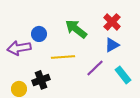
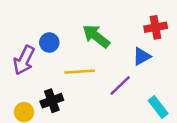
red cross: (112, 22) -> (156, 27), moved, turned 36
purple arrow: (19, 48) -> (24, 60), turned -55
cyan rectangle: (123, 75) -> (158, 107), moved

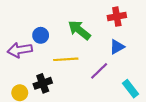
red cross: (156, 27) -> (117, 17), moved
purple arrow: (24, 60) -> (20, 50), turned 55

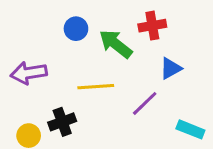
red cross: (117, 17) -> (152, 26), moved
blue circle: (41, 35) -> (76, 29), moved
cyan rectangle: (130, 89) -> (190, 129), turned -30

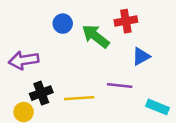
yellow line: (96, 87) -> (79, 98), moved
purple line: (145, 103) -> (120, 85), turned 50
black cross: (62, 122) -> (41, 93), moved

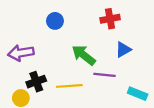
green arrow: (96, 36) -> (84, 55), moved

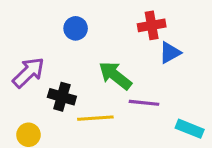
blue triangle: (123, 50) -> (170, 53), moved
purple arrow: (21, 53) -> (28, 72), turned 145
black cross: (36, 82) -> (62, 97), moved, turned 36

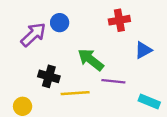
blue triangle: (170, 53) -> (143, 50), moved
purple arrow: (28, 72) -> (33, 35), moved

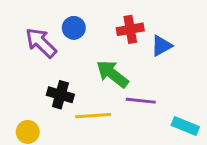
red cross: (119, 20) -> (130, 29), moved
purple arrow: (33, 35) -> (41, 43), turned -92
blue triangle: (143, 50) -> (161, 46), moved

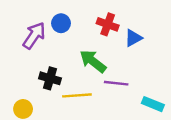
red cross: (130, 29) -> (108, 24), turned 30
purple arrow: (41, 43) -> (34, 35), turned 80

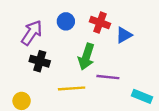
blue circle: (61, 23) -> (66, 21), moved
green arrow: (93, 61) -> (86, 57), turned -110
black cross: (50, 78) -> (40, 61), moved

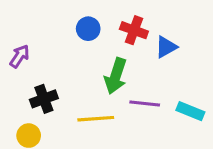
purple arrow: (32, 33) -> (19, 56), moved, size x0.7
black cross: (40, 61) -> (44, 99), moved, turned -36
cyan rectangle: (142, 96) -> (190, 111), moved

